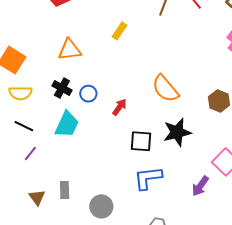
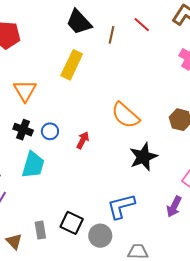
yellow rectangle: (119, 31) -> (72, 65), size x1.6
orange triangle: (70, 50) -> (25, 91), turned -45
black square: (141, 141) -> (72, 223), moved, turned 30
gray circle: (101, 206) -> (100, 236), moved

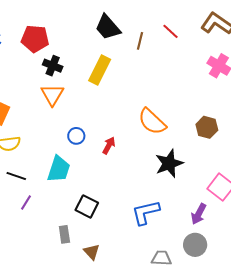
black cross: (23, 130) -> (53, 66), moved
black square: (72, 223) -> (87, 206), moved
gray circle: (100, 236) -> (195, 245), moved
brown triangle: (14, 241) -> (92, 252), moved

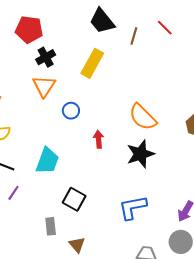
black cross: (53, 66) -> (46, 57), turned 36
blue circle: (76, 136) -> (71, 111), moved
red arrow: (109, 145) -> (99, 139), turned -36
black star: (169, 163) -> (140, 154), moved

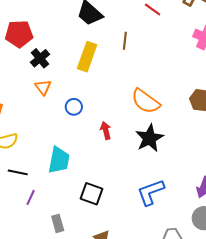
brown line: (134, 36) -> (125, 41), moved
orange triangle: (44, 86) -> (43, 87), size x0.7
gray rectangle: (51, 226) -> (58, 223), moved

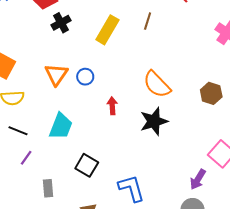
orange triangle: (43, 87) -> (56, 75), moved, size x1.4
blue L-shape: (151, 192) -> (131, 188), moved, turned 84

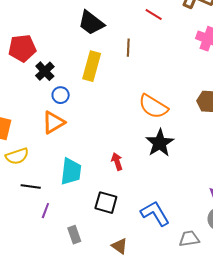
orange triangle: (56, 75) -> (53, 122), turned 40
blue circle: (85, 77) -> (61, 95), moved
red arrow: (112, 106) -> (117, 161), moved

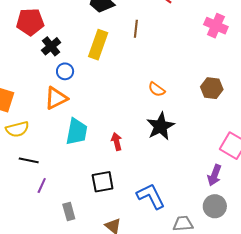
orange semicircle: (153, 107) -> (157, 89), size x0.6
cyan trapezoid: (71, 171) -> (77, 132), moved
black square: (106, 203) -> (103, 182), turned -30

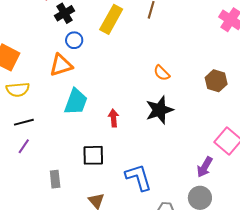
black line: (29, 160) -> (24, 122), turned -36
purple line: (42, 185) -> (24, 146), moved

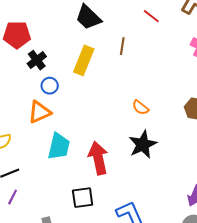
red arrow: (114, 118) -> (98, 158), size x1.8

